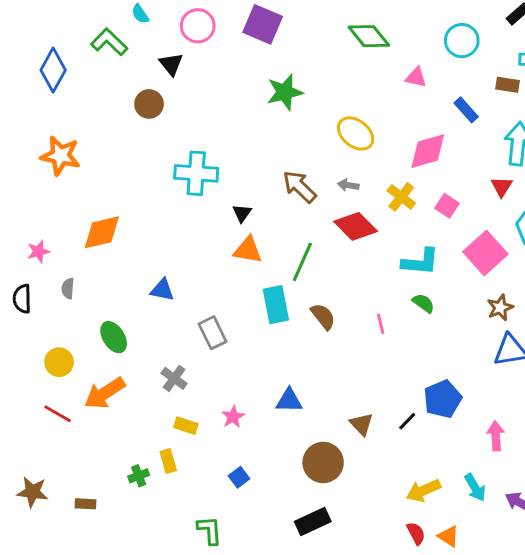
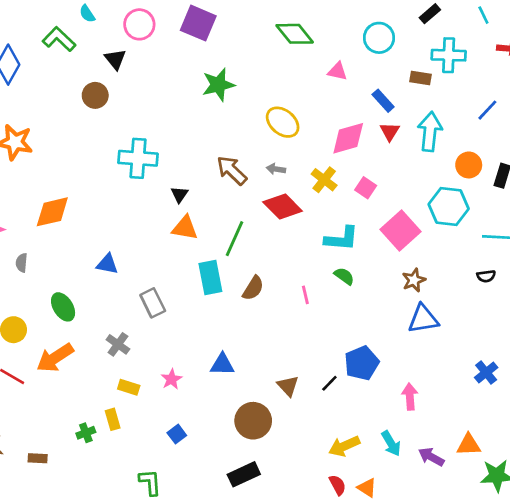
red triangle: (502, 187) -> (390, 132), moved
brown semicircle: (323, 316) -> (253, 288), turned 70

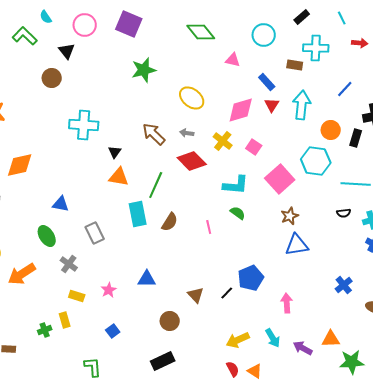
green ellipse: (63, 307) -> (47, 236), moved
brown circle: (253, 421) -> (170, 321), size x0.7

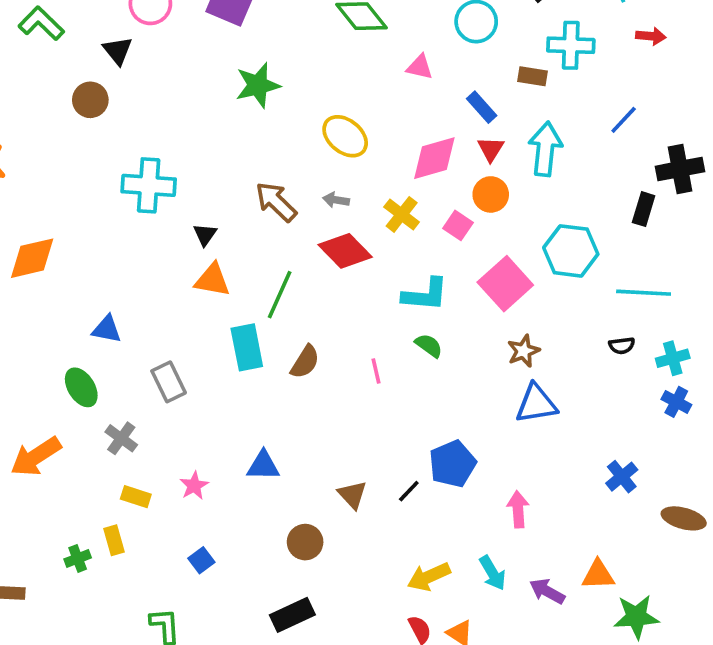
orange circle: (331, 130) -> (491, 194), moved

